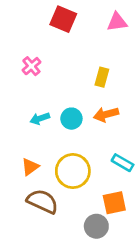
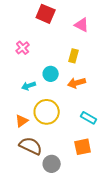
pink triangle: (117, 22) -> (82, 25), moved, turned 35
cyan circle: (71, 119) -> (51, 74), moved
yellow circle: (73, 171) -> (47, 112), moved
gray circle: (96, 226) -> (52, 164), moved

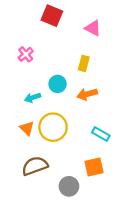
orange triangle: (22, 121) -> (27, 128), moved, turned -40
brown semicircle: (31, 146) -> (35, 166), turned -45
gray circle: (52, 164) -> (69, 186), moved

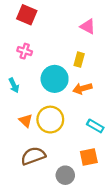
red square: (52, 16) -> (27, 15), moved
pink cross: (26, 54) -> (25, 51), turned -32
cyan circle: (58, 84) -> (55, 79), size x1.6
cyan arrow: (33, 98) -> (14, 85), moved, turned -96

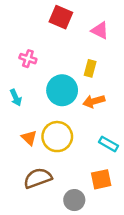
red square: (27, 15) -> (61, 17), moved

